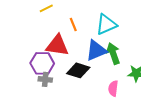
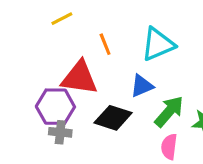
blue triangle: (96, 50) -> (142, 86), size x0.7
green arrow: (113, 53) -> (169, 111), moved, turned 60

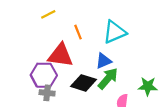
green arrow: (169, 111) -> (108, 79), moved

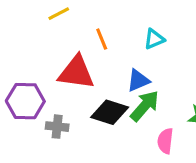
cyan triangle: (115, 32) -> (154, 39), size x0.6
purple hexagon: (44, 75) -> (25, 101), moved

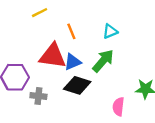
blue triangle: (138, 80) -> (73, 62), moved
green arrow: (145, 106) -> (103, 61), moved

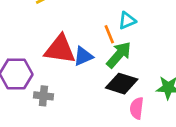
orange line: (71, 31) -> (109, 34), moved
black diamond: (77, 85) -> (122, 84), moved

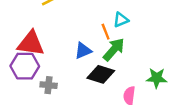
red triangle: (60, 49) -> (31, 44), moved
black diamond: (122, 84) -> (101, 74), moved

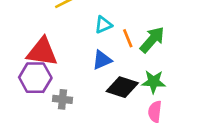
cyan triangle: (121, 20) -> (103, 25), moved
green arrow: (114, 49) -> (152, 40), moved
green star: (157, 78) -> (154, 82), moved

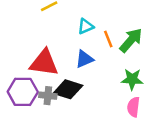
red triangle: (42, 52) -> (44, 63), moved
purple hexagon: (35, 78) -> (23, 92), moved
black diamond: (122, 87) -> (68, 89), moved

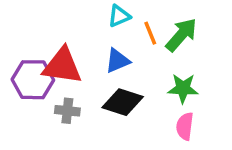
black diamond: (68, 89) -> (123, 102), moved
purple hexagon: (23, 92) -> (33, 80), moved

